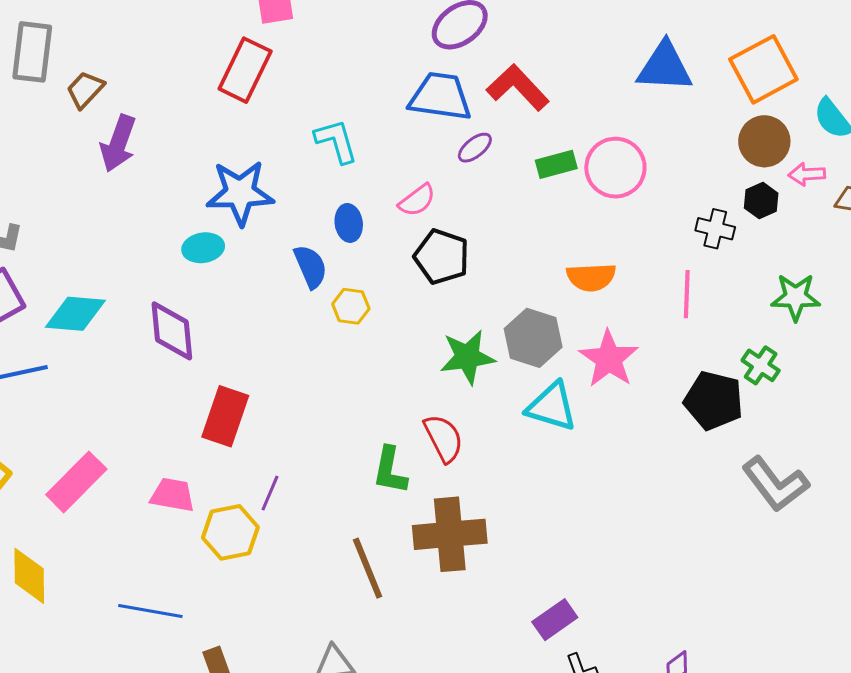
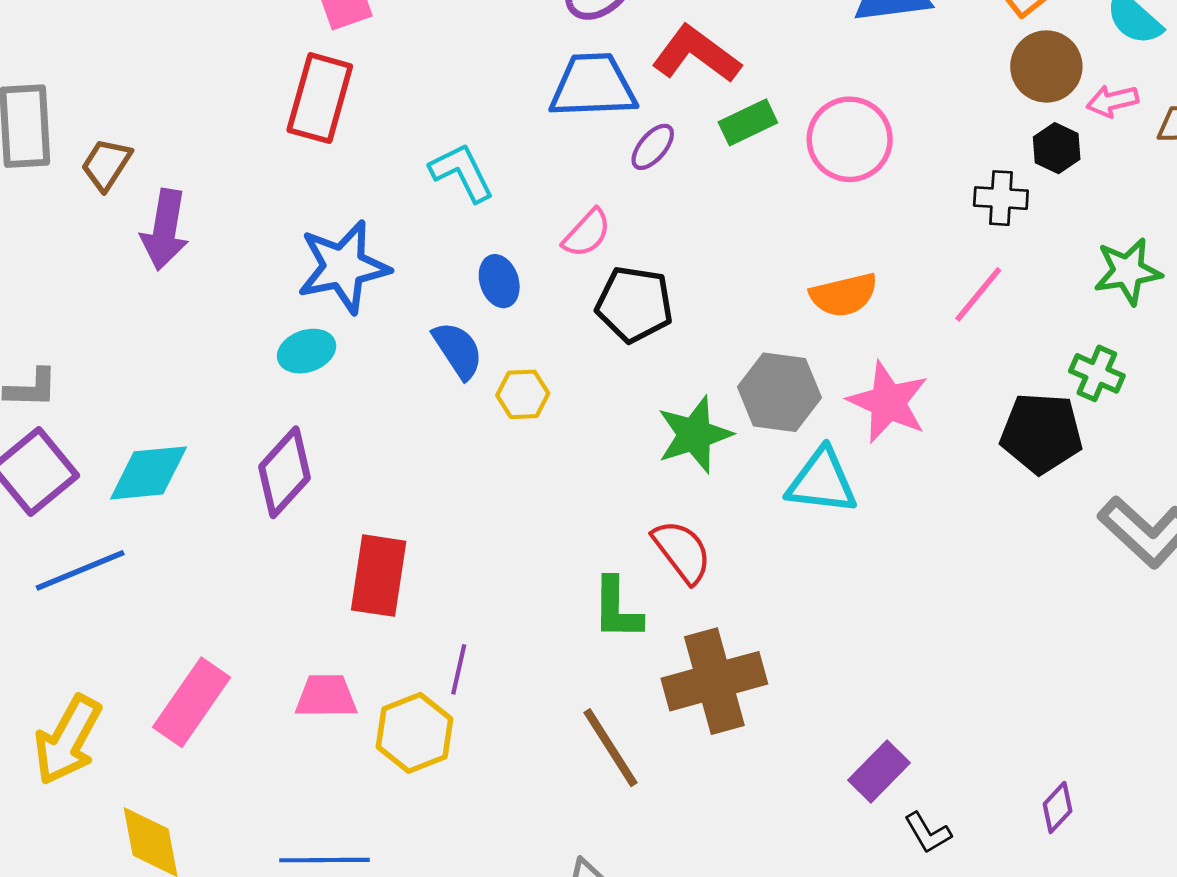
green rectangle: (556, 164) -> (748, 122), moved
pink line: (687, 294) -> (978, 294), turned 48
purple diamond: (172, 331) -> (285, 472), turned 58

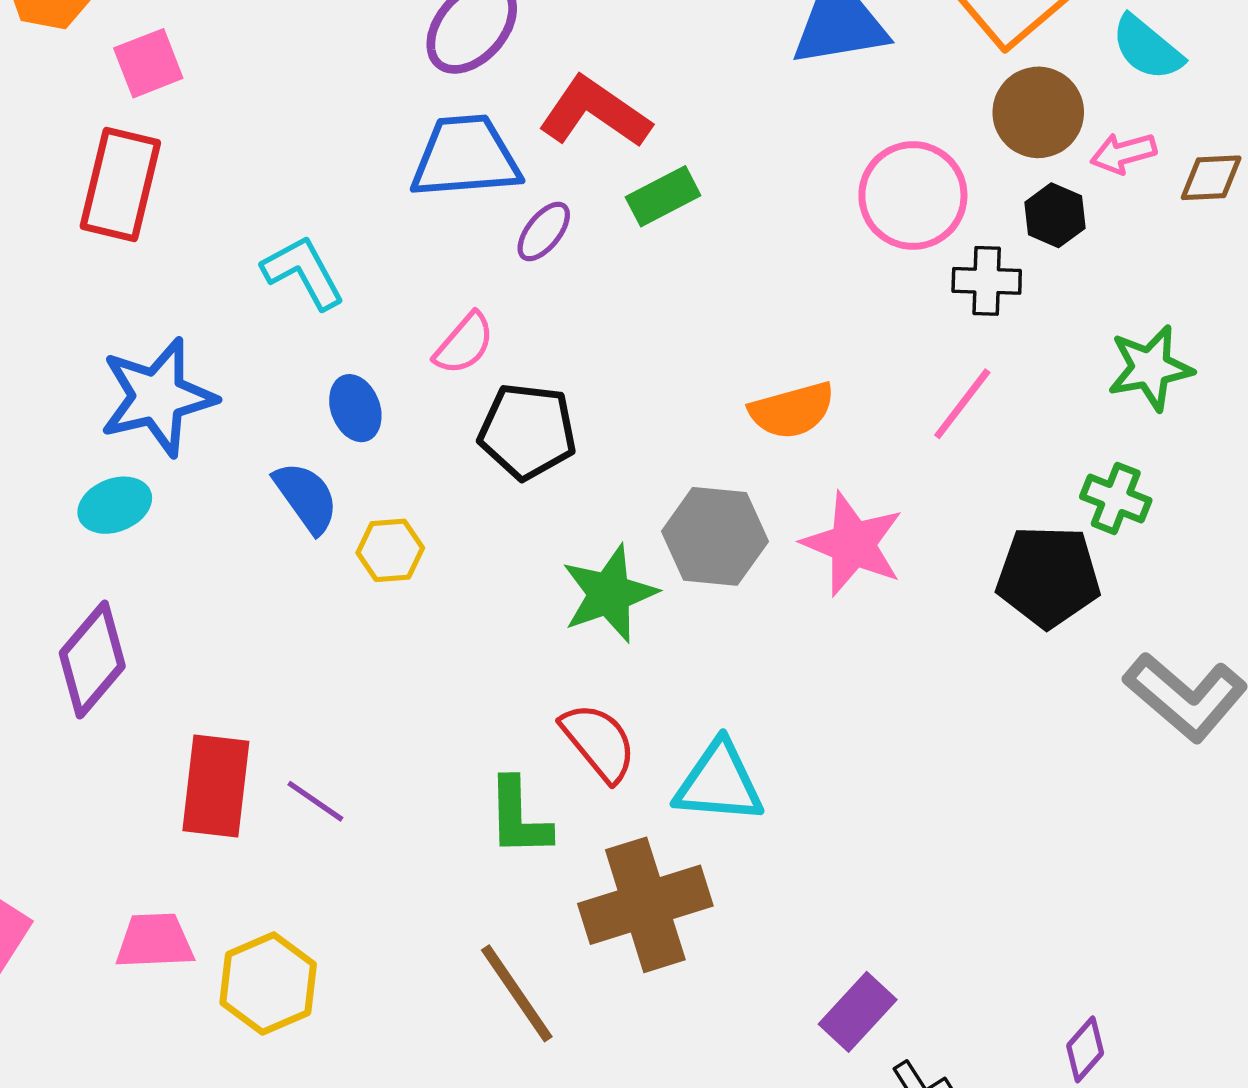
pink circle: (850, 139) -> (913, 195), moved
cyan triangle: (822, 481) -> (719, 783), moved
purple line: (459, 669) -> (315, 801), moved, turned -66

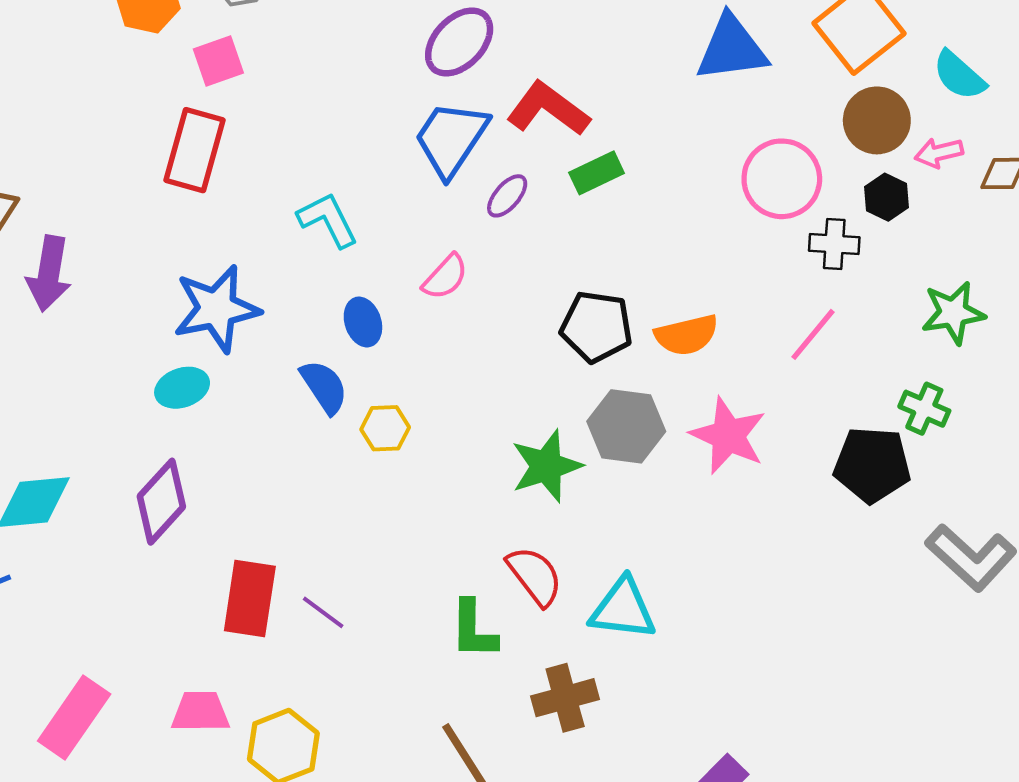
blue trapezoid: (465, 157) -> (451, 139), turned -54
black pentagon: (527, 431) -> (596, 327), moved
brown cross: (645, 905) -> (565, 698), size x0.7

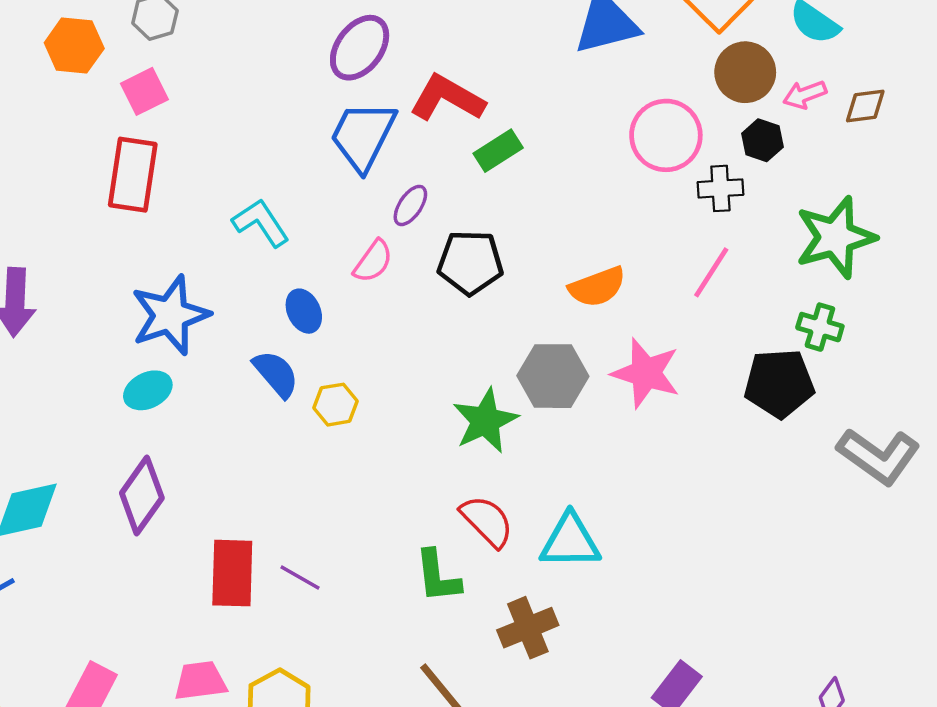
purple ellipse: (507, 196) -> (410, 205), moved
green star: (953, 313) -> (835, 237), size x1.4
black pentagon: (596, 327) -> (470, 263), moved

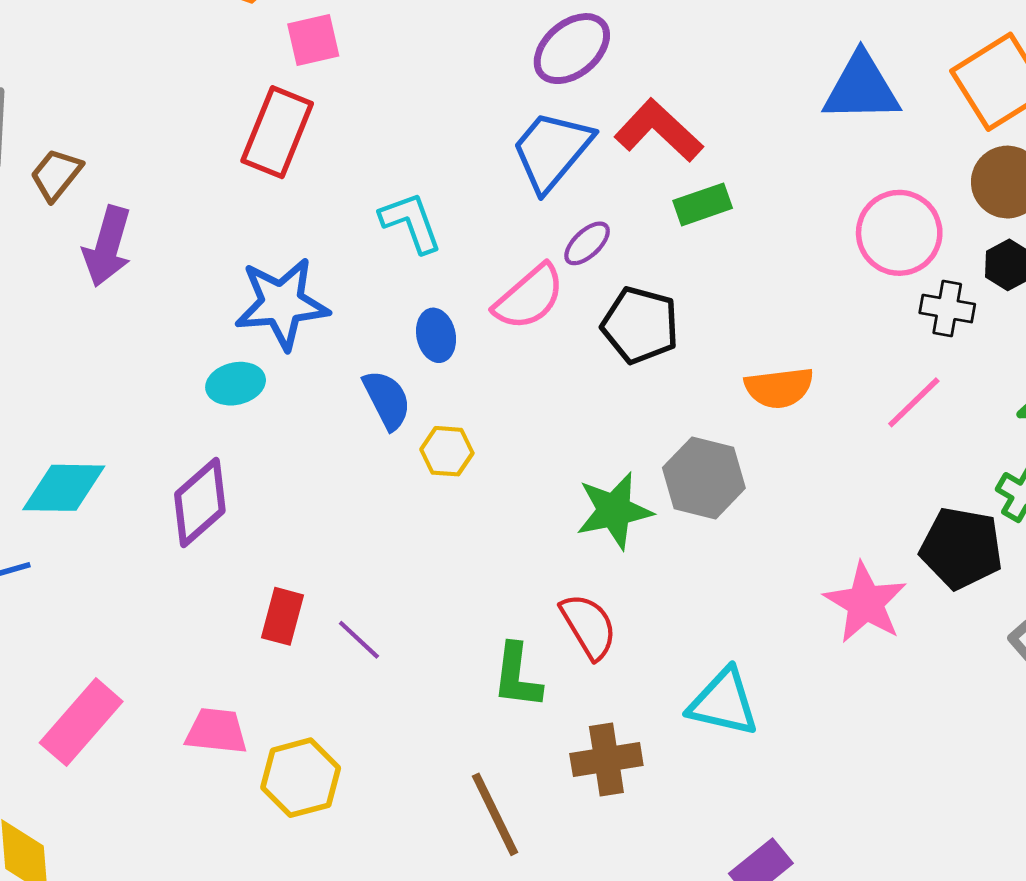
pink semicircle: (373, 261) -> (529, 297), size x1.4
pink star: (646, 373) -> (865, 603), moved
cyan triangle: (570, 541) -> (724, 703), moved
red rectangle: (232, 573) -> (282, 616), size x0.7

